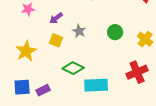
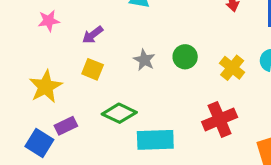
gray star: (79, 31) -> (144, 60), moved
blue square: (22, 87) -> (39, 143), turned 36
purple rectangle: (43, 90) -> (66, 126), moved

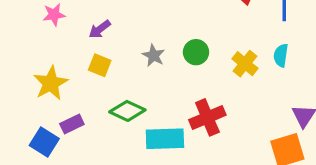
red cross: (220, 119) -> (207, 117), moved

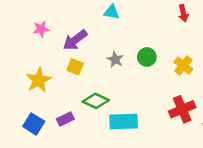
purple arrow: (100, 29) -> (75, 40), size x1.5
red cross: (207, 117) -> (182, 109), moved
purple rectangle: (72, 124) -> (65, 119), moved

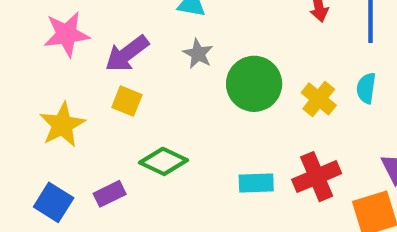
pink star: (41, 29) -> (67, 34), size x1.5
green circle: (147, 57) -> (254, 84), size x1.6
gray star: (115, 59) -> (198, 54), moved
cyan rectangle: (124, 121) -> (256, 183), moved, size x0.7

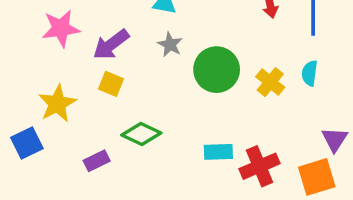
red cross: (317, 177) -> (259, 166), moved
blue square: (54, 202) -> (27, 143), moved, turned 32

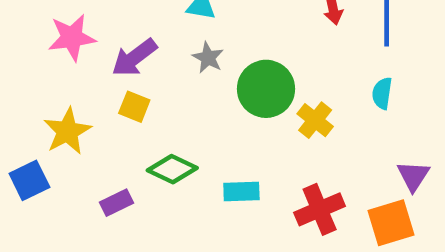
yellow cross: (270, 82) -> (315, 120), moved
cyan rectangle: (218, 152) -> (241, 192), moved

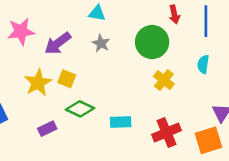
green circle: (266, 89) -> (152, 42), moved
yellow square: (134, 107) -> (67, 79), moved
yellow star: (67, 131) -> (38, 83), moved

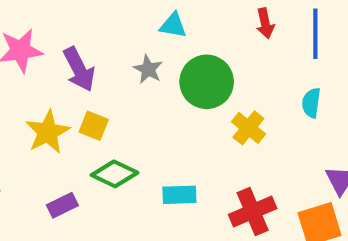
cyan triangle: (97, 13) -> (173, 25), moved
green circle: (152, 42) -> (207, 82), moved
purple arrow: (58, 43) -> (79, 69), turned -80

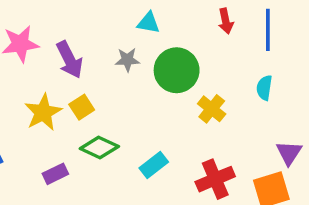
gray star: (148, 69) -> (127, 60), turned -30
yellow square: (94, 126) -> (82, 107), turned 35
cyan rectangle: (179, 195) -> (154, 165), turned -36

